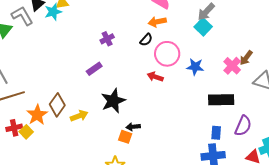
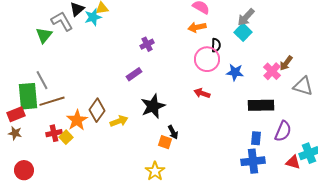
black semicircle: (146, 40) -> (216, 45), moved, turned -40
red arrow: (155, 77) -> (202, 93), moved
black arrow: (133, 127) -> (173, 132), turned -112

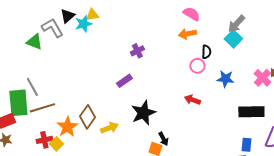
green triangle: (44, 35) -> (34, 42), turned -48
pink circle: (207, 59) -> (197, 66), size x0.6

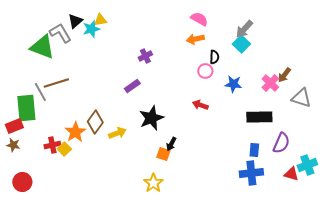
green triangle: (34, 42) -> (42, 47), size x1.5
brown line: (42, 108) -> (56, 83), moved
black arrow: (163, 139) -> (171, 144), turned 56

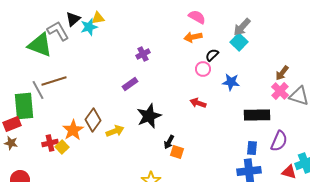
black semicircle: (214, 57) -> (212, 55), turned -136
pink cross: (270, 83) -> (280, 91), moved
orange square: (163, 154) -> (177, 152), moved

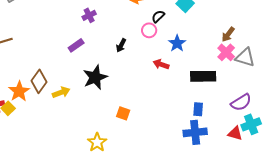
blue star: (231, 82) -> (177, 43), turned 30
red arrow: (198, 103) -> (161, 64), moved
purple semicircle: (279, 141) -> (241, 102), moved, turned 35
black arrow: (169, 142) -> (121, 45), moved

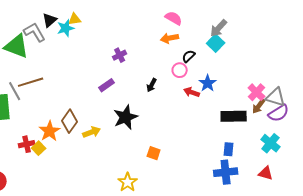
brown arrow: (228, 34) -> (259, 106), moved
red arrow: (161, 64) -> (192, 92), moved
purple semicircle: (241, 102) -> (279, 113), moved
cyan cross: (251, 124) -> (271, 143), moved, turned -30

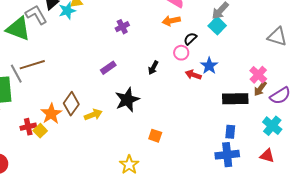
purple cross: (120, 55) -> (122, 27), moved
gray triangle: (276, 97) -> (277, 37), moved

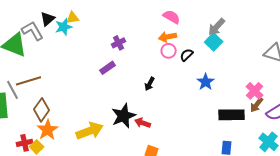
pink circle: (181, 53) -> (169, 51), moved
purple rectangle: (108, 68) -> (108, 68), moved
red arrow: (193, 75) -> (143, 123), moved
brown diamond: (71, 104) -> (42, 110), moved
yellow arrow: (93, 115) -> (90, 131), size x1.5

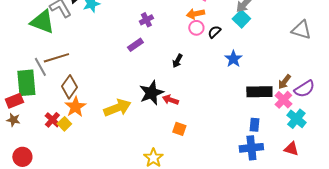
pink cross: (255, 91) -> (283, 100), moved
red cross: (25, 143) -> (52, 120), turned -35

